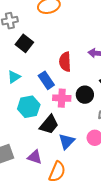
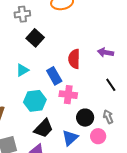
black circle: (85, 95) -> (85, 118), moved
black trapezoid: (49, 125) -> (43, 128), moved

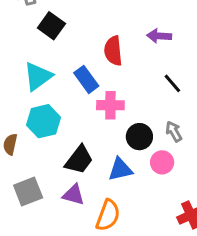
cyan triangle: (22, 70) -> (38, 76), size x1.5
cyan hexagon: (35, 101) -> (44, 121), moved
blue triangle: (70, 138) -> (120, 169), turned 36

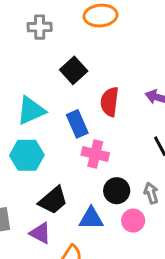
black square: (51, 26) -> (74, 70), moved

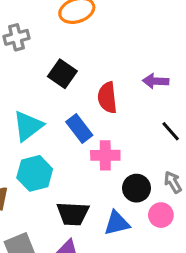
black trapezoid: (53, 200) -> (73, 214), turned 56

